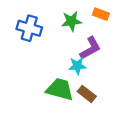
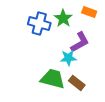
green star: (72, 21) -> (63, 18), turned -30
blue cross: (29, 28) -> (39, 24), moved

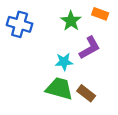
blue cross: (39, 24) -> (20, 24), moved
cyan star: (68, 58) -> (64, 62), moved

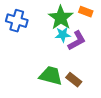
green star: (71, 21) -> (61, 18), size x1.4
cyan star: (64, 62) -> (63, 35), moved

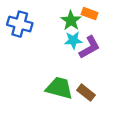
orange rectangle: (86, 12) -> (90, 14), moved
green star: (61, 18) -> (71, 21), size x0.7

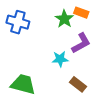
cyan star: (73, 40) -> (60, 59), moved
green trapezoid: (59, 88) -> (23, 84), moved

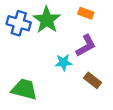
green star: (64, 19) -> (47, 20), moved, size x1.4
brown rectangle: (78, 84) -> (93, 80), moved

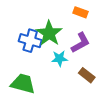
green star: (47, 20) -> (49, 33), moved
blue cross: (19, 23) -> (30, 41), moved

